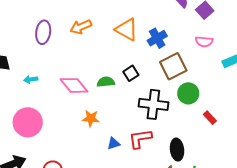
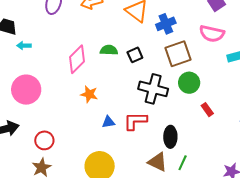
pink semicircle: (204, 42) -> (212, 34), size x1.4
cyan arrow: (31, 79) -> (24, 46), moved
green semicircle: (106, 82) -> (109, 50), moved
pink diamond: (74, 85) -> (77, 59), turned 76

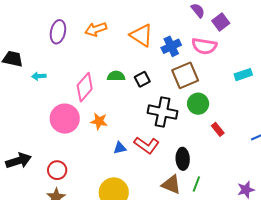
pink semicircle: (212, 34) -> (204, 46), moved
cyan arrow: (24, 46) -> (39, 76), moved
pink circle: (26, 90) -> (65, 119), moved
red L-shape: (135, 121) -> (147, 145), turned -140

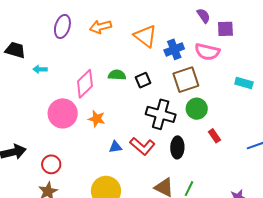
purple square: (221, 22) -> (225, 29), turned 30
cyan rectangle: (243, 75) -> (244, 83), turned 30
black ellipse: (183, 159) -> (177, 147), moved

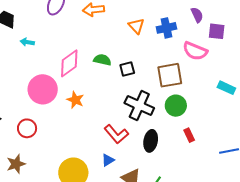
orange triangle: (145, 36) -> (136, 26), size x0.7
blue cross: (174, 49) -> (166, 28), moved
blue triangle: (115, 147) -> (108, 160), moved, turned -32
red circle: (51, 164) -> (27, 128), moved

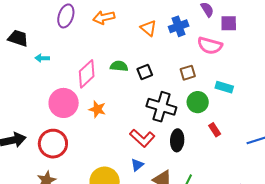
brown square: (170, 75) -> (188, 73), size x0.6
cyan rectangle: (226, 88) -> (224, 87), moved
red circle: (27, 128) -> (53, 144), size x1.5

